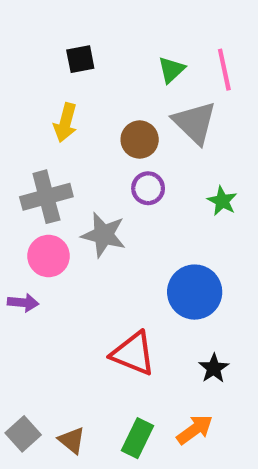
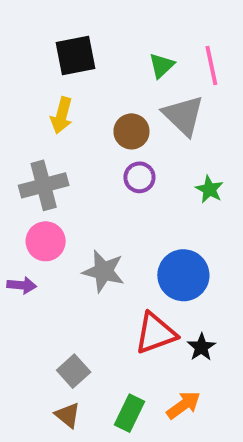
black square: (80, 59) -> (76, 56), size x1.5
gray star: (104, 235) -> (104, 271), moved
red triangle: (133, 353) -> (155, 333), moved, turned -42
gray square: (23, 434) -> (74, 371), moved

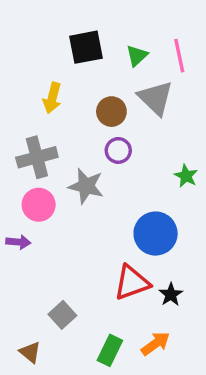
black square: (76, 56) -> (86, 47), moved
green star: (209, 189) -> (186, 176), moved
gray star: (104, 271) -> (86, 186), moved
brown triangle: (68, 415) -> (30, 352), moved

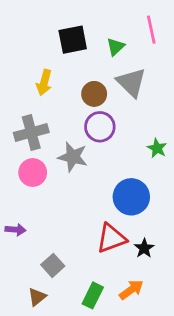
pink line: (179, 56) -> (151, 30), moved
purple circle: (118, 150) -> (100, 127), size x1.4
purple arrow: (18, 242) -> (16, 230), moved
brown triangle: (30, 352) -> (37, 297), moved, turned 42

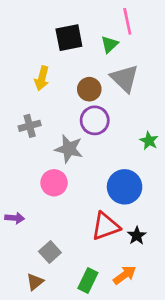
pink line: (151, 30) -> (127, 21), moved
gray cross: (31, 133) -> (30, 126), size x0.7
pink circle: (33, 173) -> (54, 183), moved

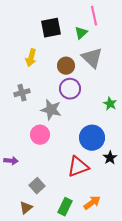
black star: (137, 236) -> (110, 158), moved

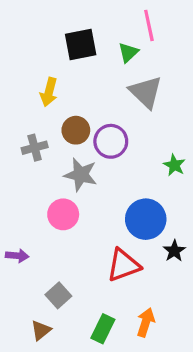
brown circle: (66, 66) -> (76, 130), moved
orange arrow: (92, 203) -> (146, 322), turned -36

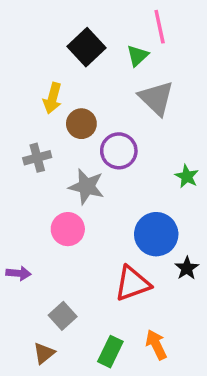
black square: (81, 44) -> (86, 47), turned -32
brown circle: (76, 130) -> (81, 124), moved
orange arrow: (146, 322) -> (156, 345), turned -44

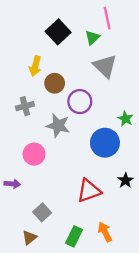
pink circle: (68, 229) -> (34, 154), moved
blue circle: (156, 234) -> (105, 143), moved

